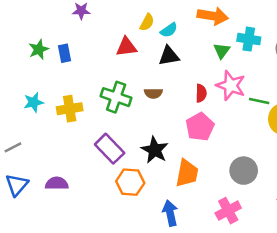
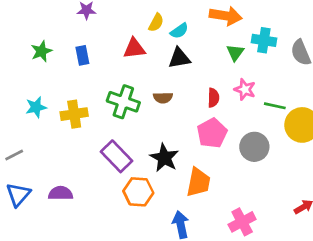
blue rectangle: (64, 53) -> (82, 55), moved
pink star: (231, 85) -> (245, 89), size x0.7
gray circle: (244, 171) -> (254, 147), moved

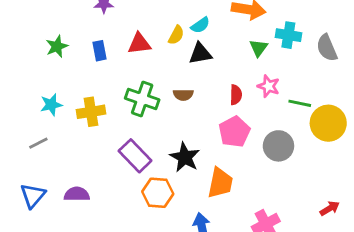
yellow semicircle: (156, 23) -> (176, 35), moved
red triangle: (134, 49) -> (139, 44), moved
gray line: (14, 155) -> (38, 143), moved

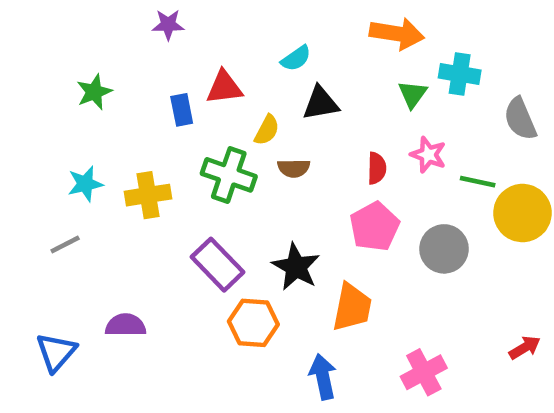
cyan semicircle: (200, 25) -> (296, 58), moved
yellow semicircle: (176, 35) -> (267, 130), moved
gray semicircle: (327, 48) -> (520, 119), moved
blue rectangle: (99, 51) -> (182, 110), moved
blue triangle: (33, 196) -> (56, 352), moved

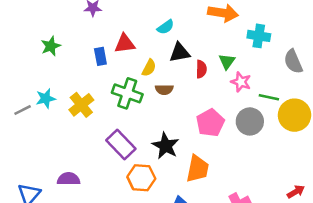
green triangle: (413, 94) -> (227, 61), moved
red semicircle: (377, 168) -> (201, 69), moved
yellow cross: (148, 195) -> (81, 105), turned -30
gray line: (65, 244) -> (23, 110), moved
gray circle: (444, 249) -> (250, 121), moved

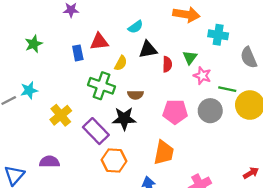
brown semicircle: (164, 90) -> (135, 95), moved
yellow cross: (81, 105) -> (61, 115), moved
pink pentagon: (210, 123) -> (175, 112), turned 30
black star: (166, 146) -> (124, 119), moved, turned -30

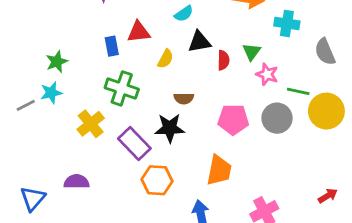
green star: (34, 44) -> (57, 62), moved
green cross: (102, 86) -> (122, 88), moved

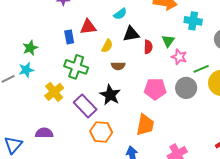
green line: (298, 91) -> (201, 69), turned -35
brown semicircle: (184, 98) -> (118, 66), moved
black star: (170, 128) -> (110, 95), turned 30

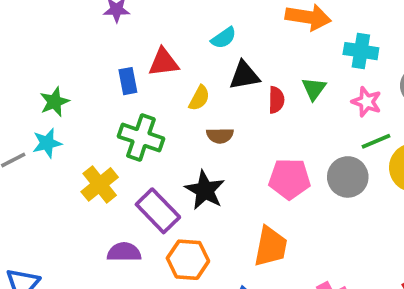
pink star: (179, 57) -> (367, 102), moved
purple semicircle: (44, 133) -> (124, 252), moved

